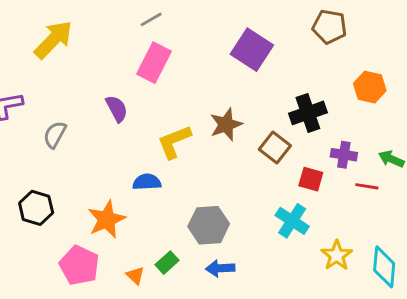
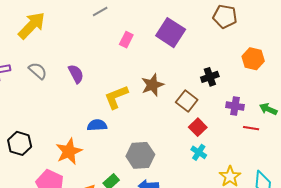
pink rectangle: (154, 63) -> (126, 40), moved, size x0.6
black cross: (308, 113) -> (210, 77), size x0.7
gray semicircle: (55, 135) -> (38, 71), moved, turned 102
red square: (311, 179) -> (198, 127), moved, turned 30
cyan cross: (292, 221) -> (199, 152), size x0.7

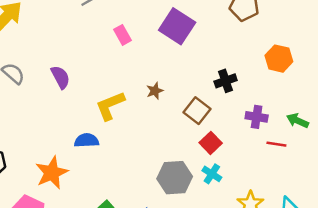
pink rectangle: (126, 40) -> (122, 35), turned -56
brown star: (152, 85) -> (155, 91), size x0.6
gray hexagon: (140, 155) -> (175, 178), moved

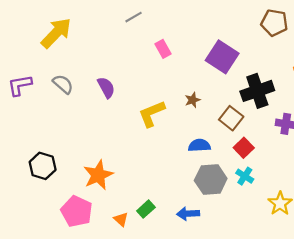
purple square: (177, 26) -> (222, 57), moved
black cross: (226, 81) -> (257, 91), size x1.6
blue semicircle: (87, 140) -> (199, 145), moved

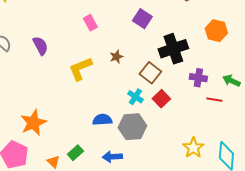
pink rectangle: (163, 49) -> (90, 23), moved
purple square: (222, 57) -> (142, 19), size x0.7
blue semicircle: (199, 145) -> (102, 120), moved
cyan cross: (245, 176) -> (135, 97), moved

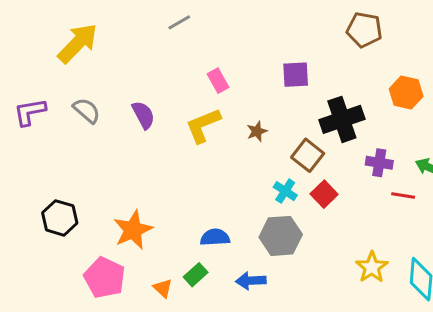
purple square: (142, 19) -> (296, 75), turned -36
yellow L-shape: (80, 69) -> (203, 125), moved
blue semicircle: (102, 120) -> (215, 237), moved

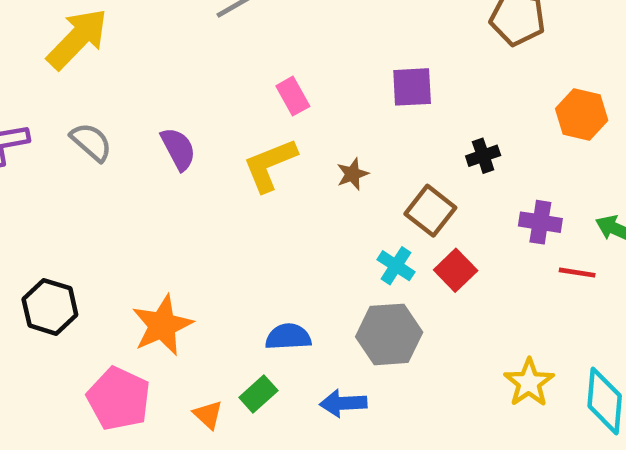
black cross: (342, 119) -> (483, 156), size x0.5

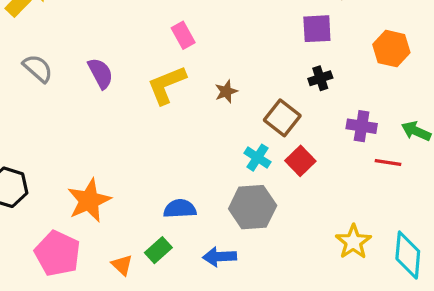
purple square: (412, 87) -> (317, 29), moved

